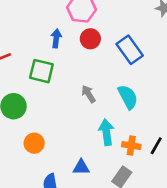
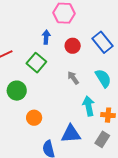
red circle: (90, 39) -> (73, 46), moved
green square: (41, 71) -> (36, 63), turned 30
blue triangle: (81, 167) -> (71, 134), size x1.5

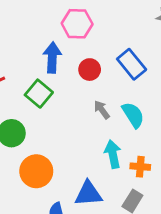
blue arrow: (46, 37) -> (52, 58), size x1.5
gray arrow: (73, 78) -> (102, 110), moved
orange circle: (34, 118) -> (36, 171), size x1.5

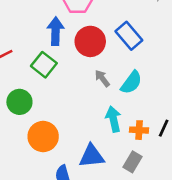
red circle: (90, 70) -> (90, 41), size x1.5
cyan semicircle: (133, 115) -> (131, 82), turned 70

